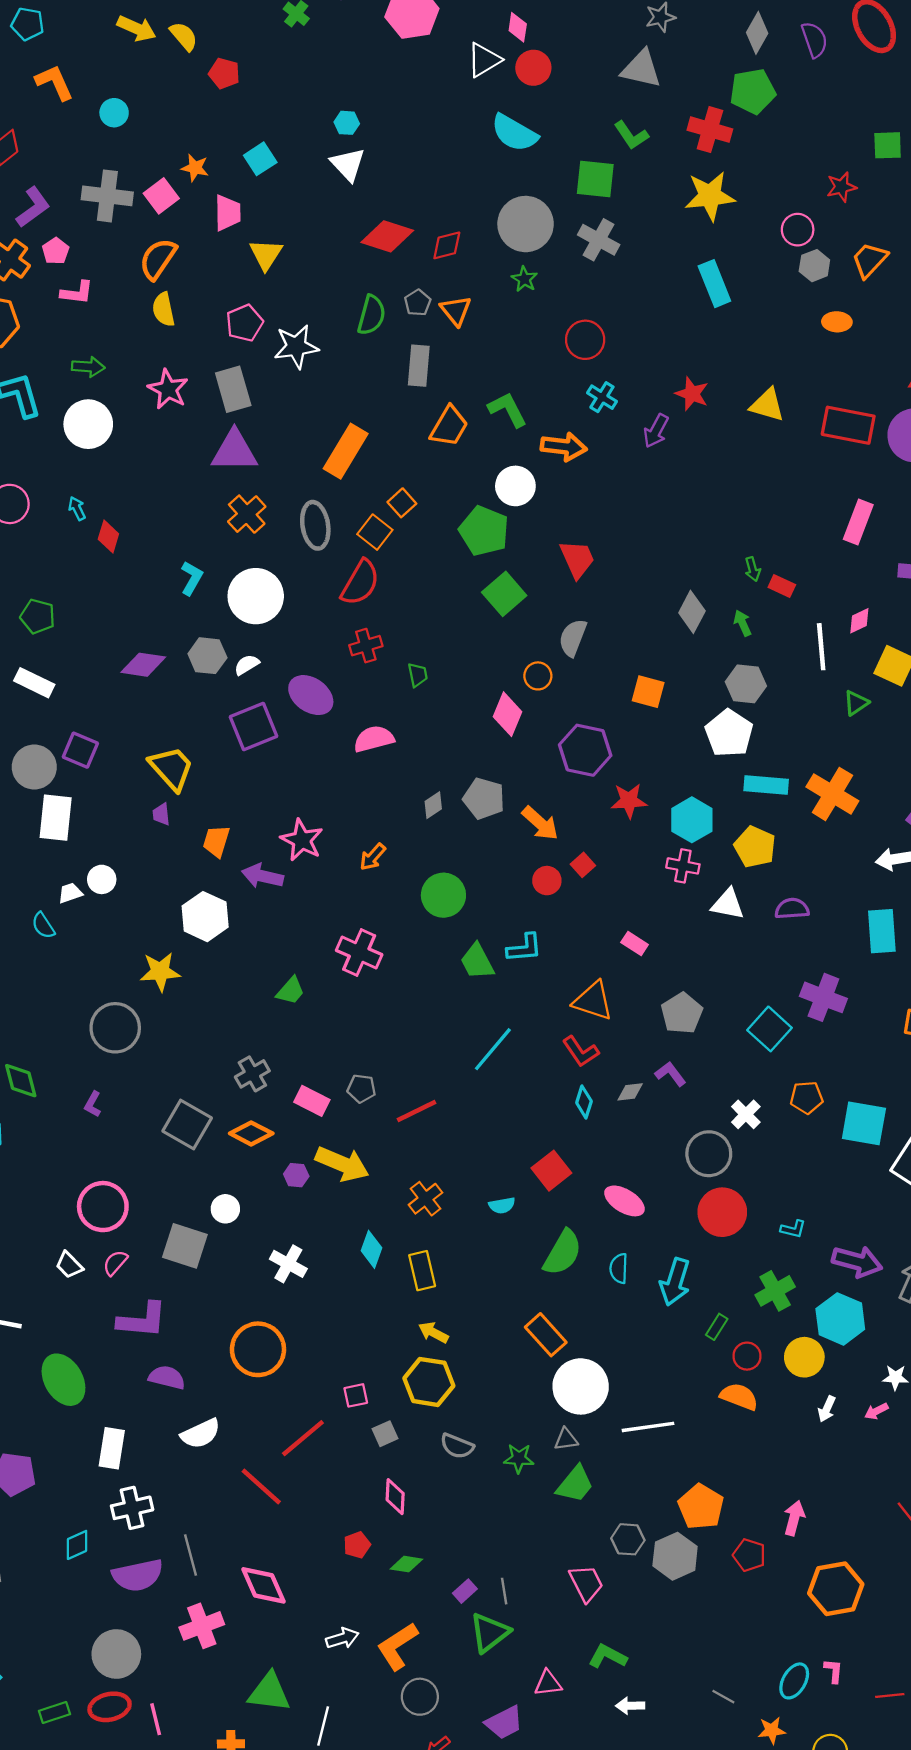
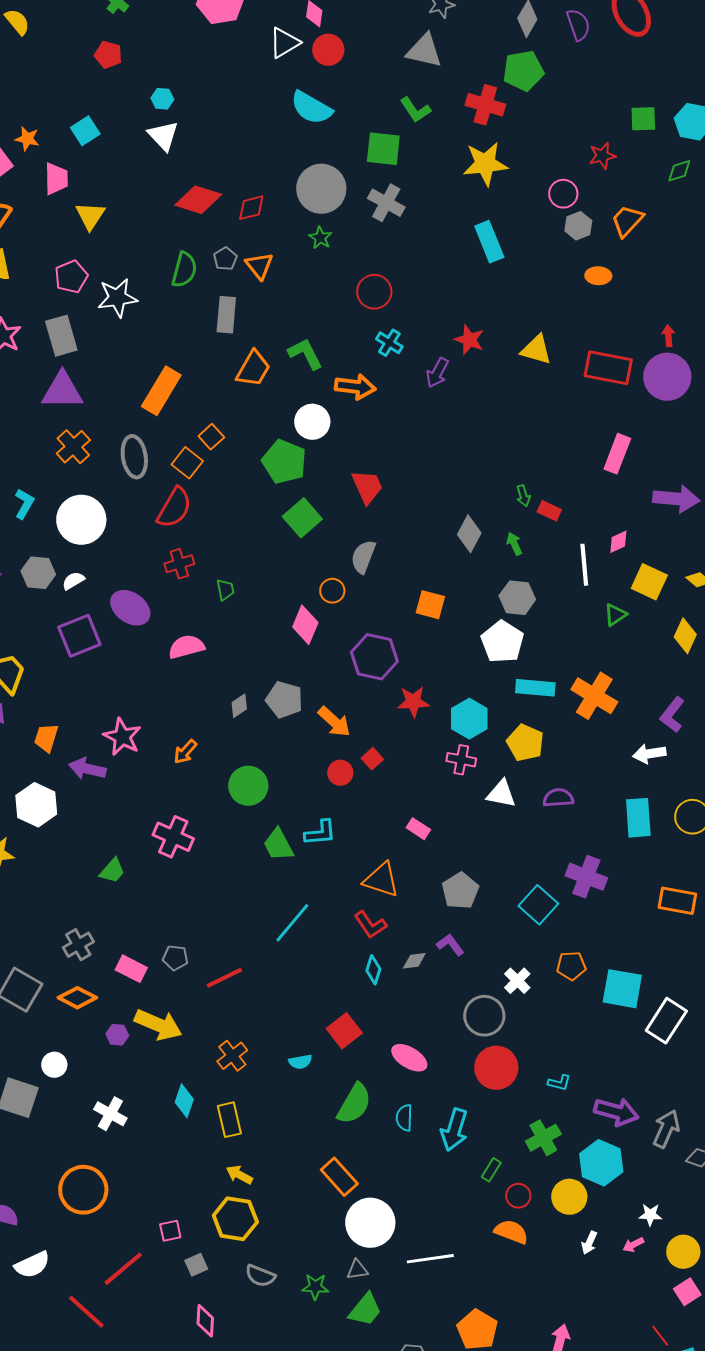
red pentagon: (224, 73) -> (108, 55), moved

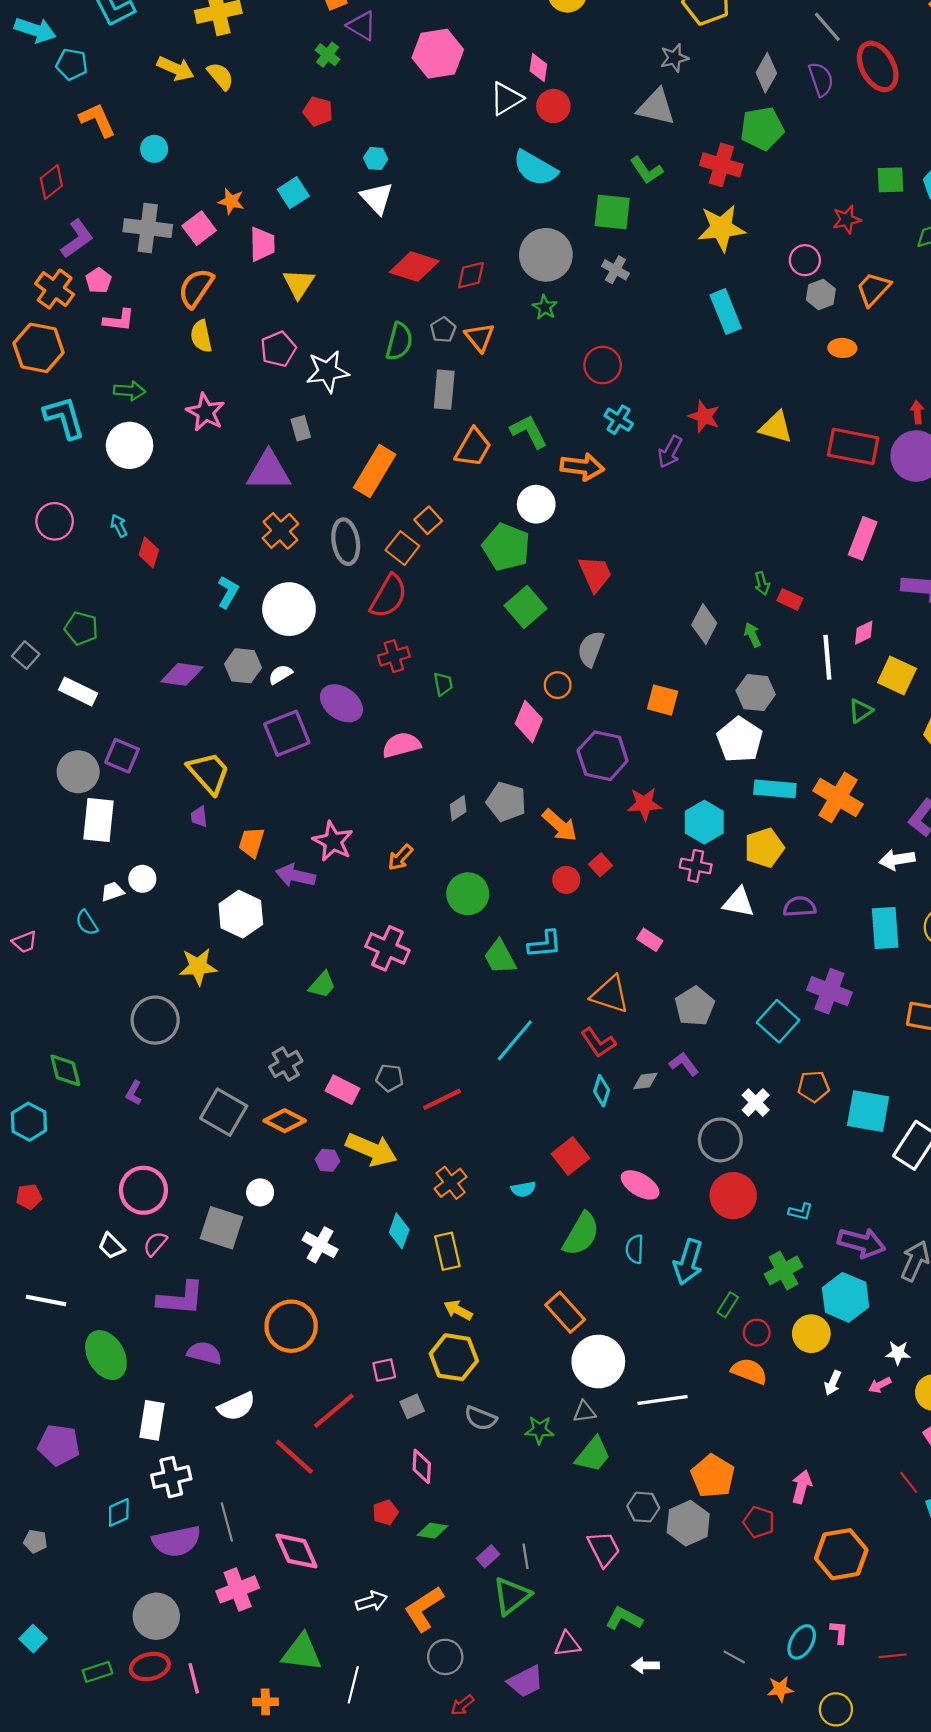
gray cross: (386, 203) -> (615, 270), size x0.7
gray rectangle: (61, 336) -> (301, 428), moved, size x0.6
yellow pentagon: (525, 743) -> (764, 848), turned 30

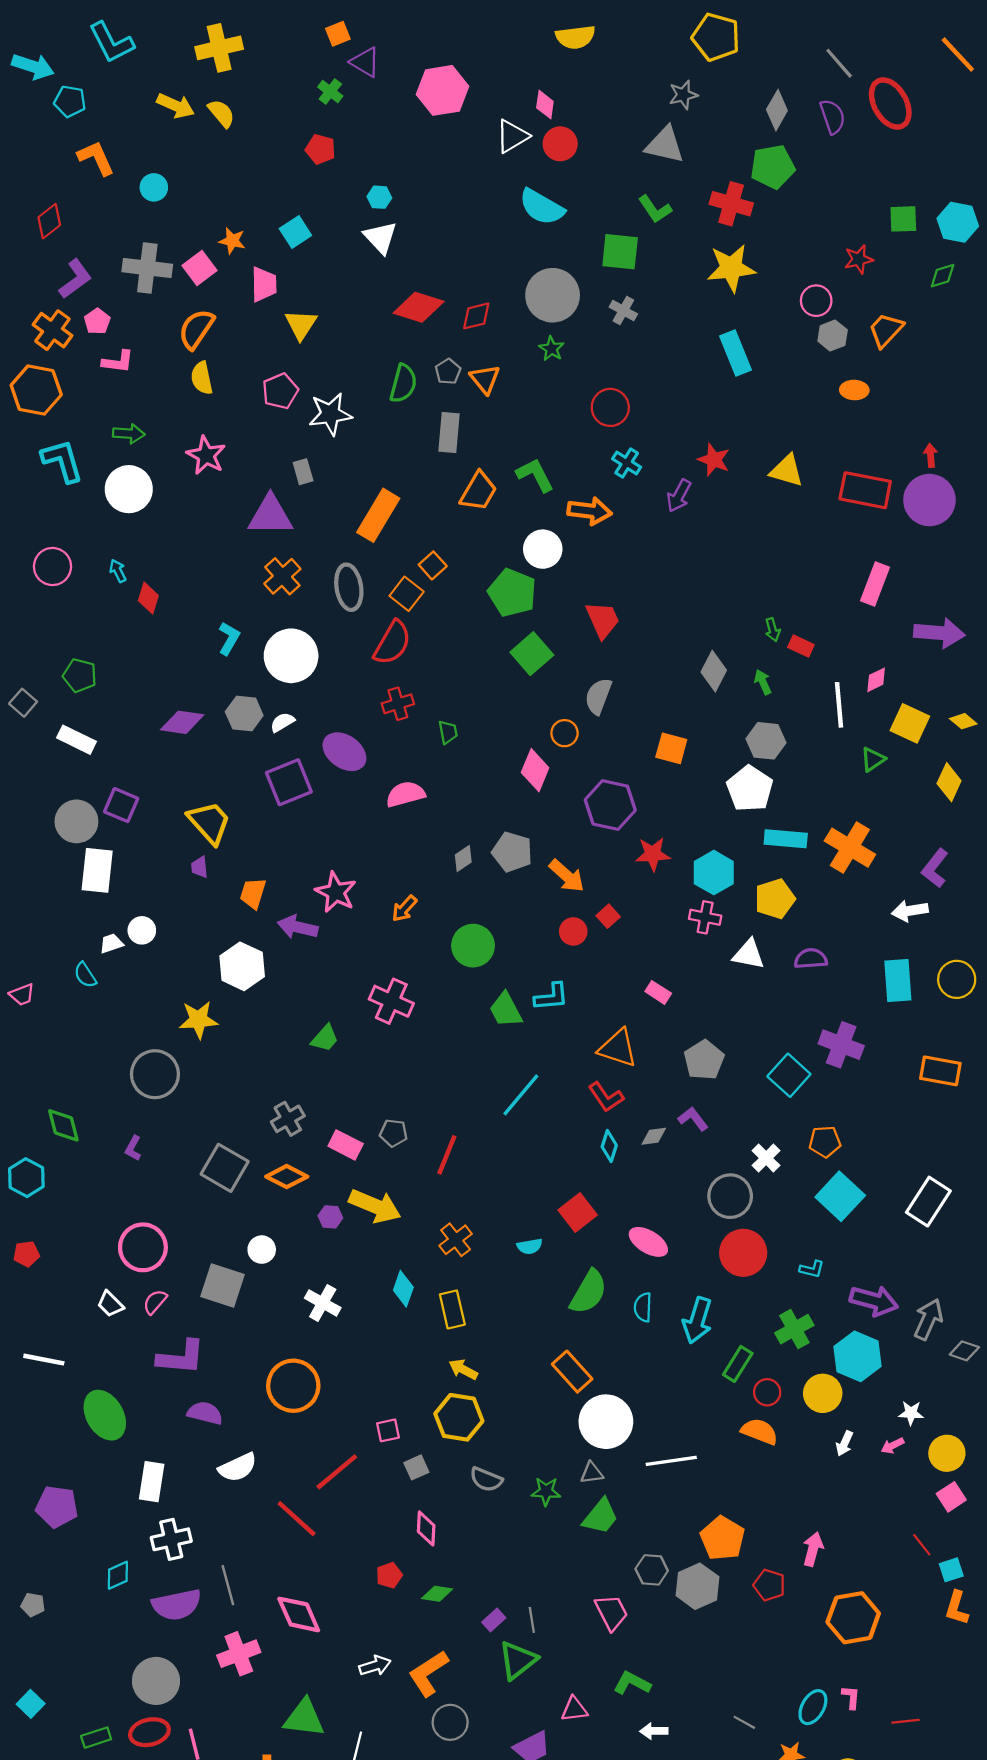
red line: (442, 1099) -> (447, 1155), turned -42
cyan square: (868, 1111) -> (840, 1196), moved, turned 33
green rectangle: (728, 1305) -> (738, 1364), size x1.4

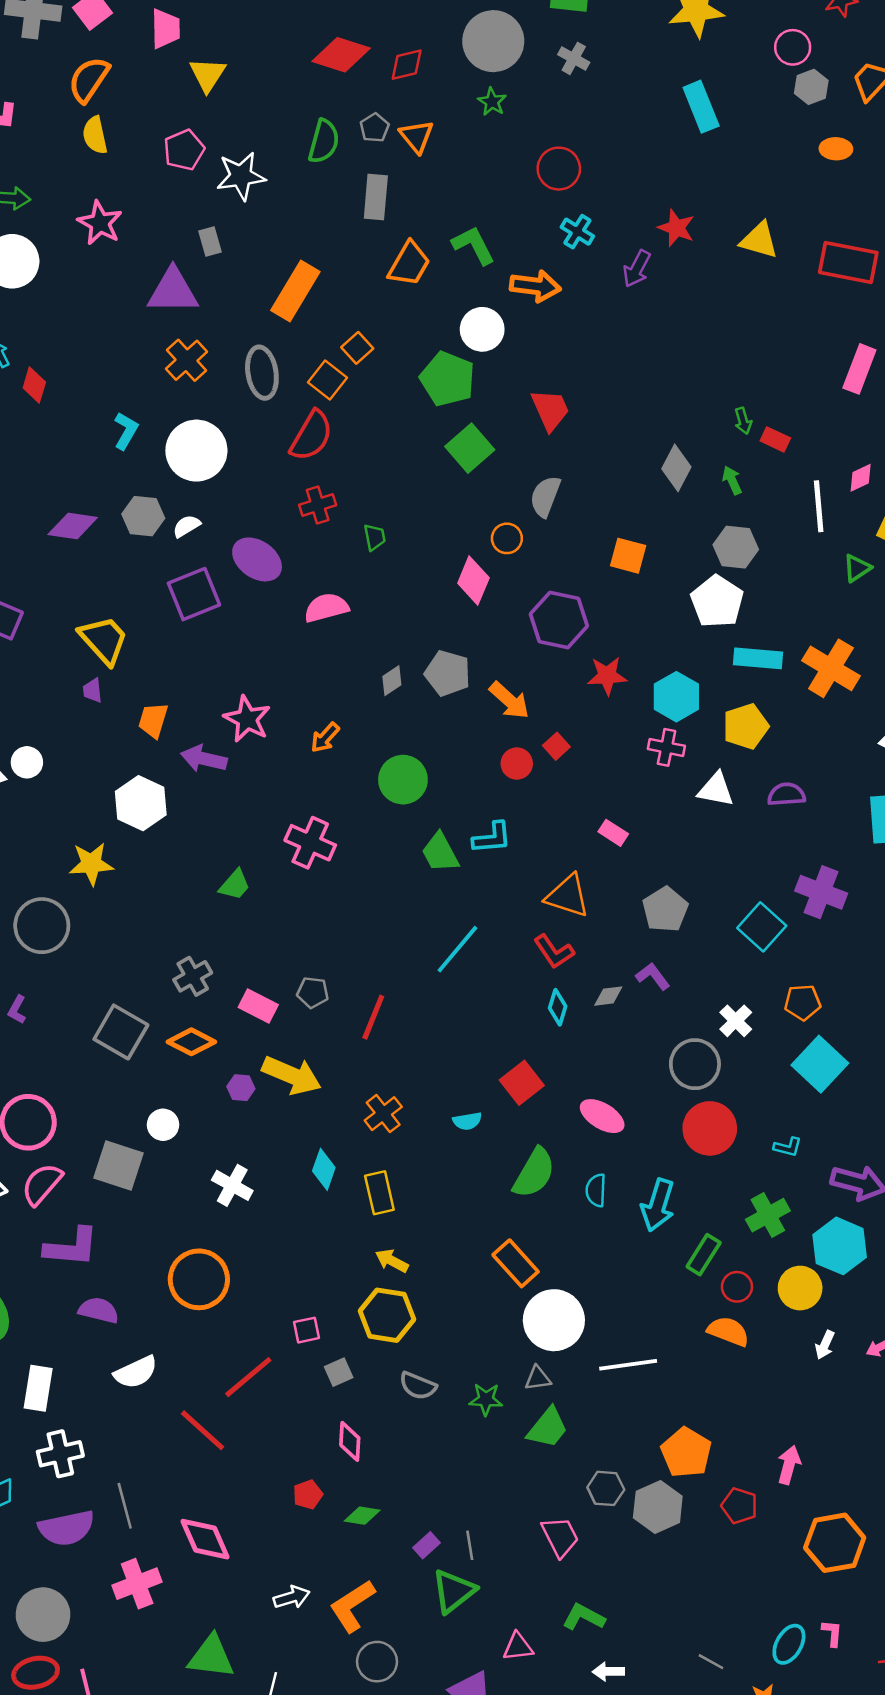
pink semicircle: (155, 1302) -> (42, 1184), size x1.5

